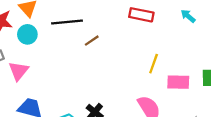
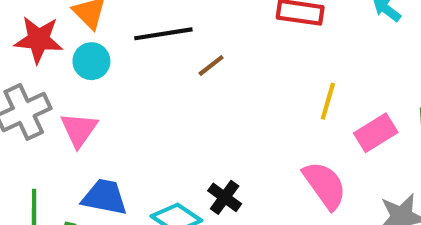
pink rectangle: (178, 82) -> (376, 133), turned -30

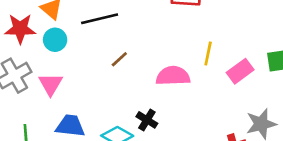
brown line: (211, 65) -> (119, 59), moved
pink semicircle: (325, 185) -> (173, 76), moved, turned -52

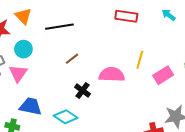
cyan circle: (55, 40) -> (23, 49), moved
black cross: (147, 120) -> (82, 91), moved

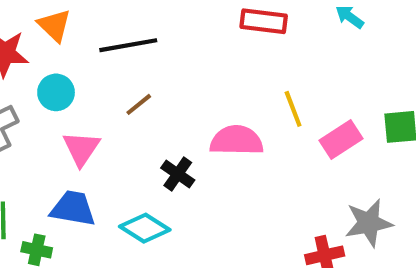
brown line: (72, 59) -> (139, 104), moved
yellow line: (140, 60) -> (293, 109), turned -36
pink triangle: (18, 73) -> (81, 148), moved

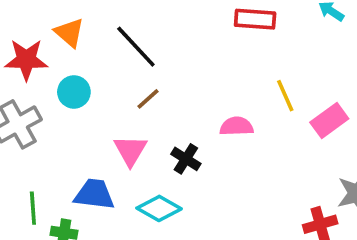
black line: (128, 45) -> (136, 47), turned 60
pink semicircle: (237, 141) -> (237, 126), size x0.7
pink triangle: (81, 148) -> (130, 150), moved

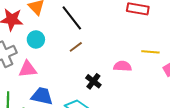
yellow line: (285, 96) -> (150, 52), turned -66
pink triangle: (130, 150) -> (28, 69), moved, turned 48

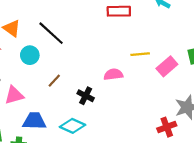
cyan circle: (36, 39) -> (30, 55), moved
brown line: (76, 47) -> (54, 81), moved

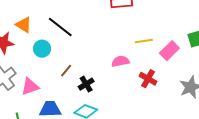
black cross: (86, 96) -> (86, 84), moved, turned 35
red cross: (167, 127) -> (148, 79), moved, turned -36

